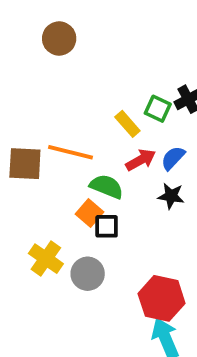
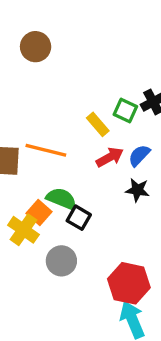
green semicircle: (107, 186) -> (61, 199), moved
orange square: (89, 213) -> (39, 212), moved
black square: (107, 226) -> (79, 218), turned 30
yellow cross: (46, 259) -> (23, 230), moved

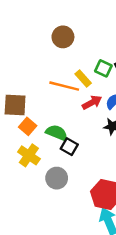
brown circle: (36, 47) -> (63, 37), moved
orange line: (46, 150) -> (64, 86), moved
orange square: (39, 212) -> (28, 126), moved

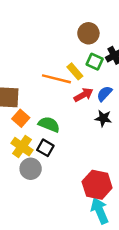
brown circle: (63, 37) -> (88, 33), moved
black square: (69, 147) -> (45, 148), moved
gray circle: (57, 178) -> (31, 169), moved

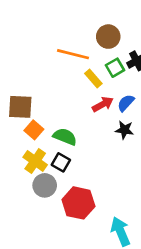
green square: (95, 62) -> (115, 68), turned 35
orange line: (56, 79) -> (73, 54), moved
red hexagon: (97, 185) -> (78, 203), moved

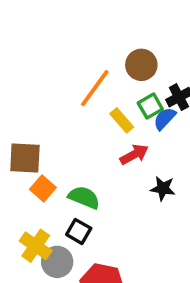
orange line: (73, 54) -> (95, 88), turned -68
blue semicircle: (126, 103) -> (165, 119), moved
yellow cross: (35, 161) -> (36, 246), moved

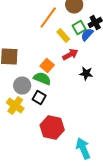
orange square: (43, 188) -> (47, 65), moved
gray circle: (57, 262) -> (22, 85), moved

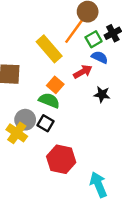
orange line: (48, 17) -> (74, 31), moved
blue semicircle: (87, 34) -> (100, 57), moved, turned 72
yellow rectangle: (63, 35) -> (49, 49), moved, size x1.6
gray circle: (22, 85) -> (25, 120), moved

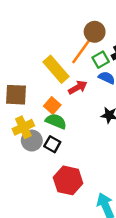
red arrow: (83, 72) -> (78, 87), moved
orange square: (55, 85) -> (52, 106), moved
yellow cross: (17, 133) -> (23, 127), moved, turned 30

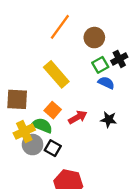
orange line: (81, 51) -> (60, 27), moved
red arrow: (78, 87) -> (78, 117), moved
green semicircle: (56, 121) -> (42, 126), moved

